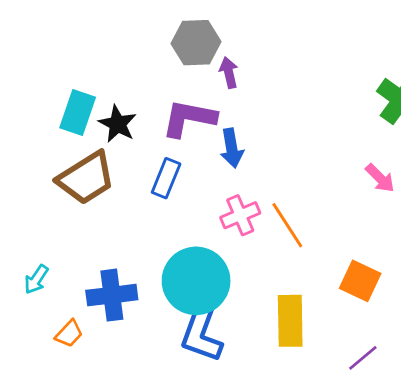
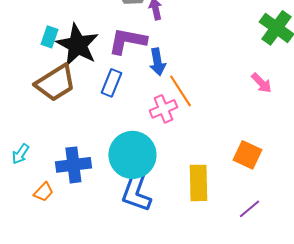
cyan rectangle: (78, 113) -> (49, 37), size x0.7
black star: (118, 124) -> (77, 45), size x1.6
orange line: (287, 225) -> (180, 91), moved

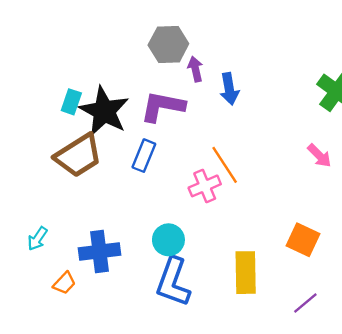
blue arrow: (157, 62) -> (229, 89), moved
cyan circle: (132, 155) -> (168, 240), size x0.6

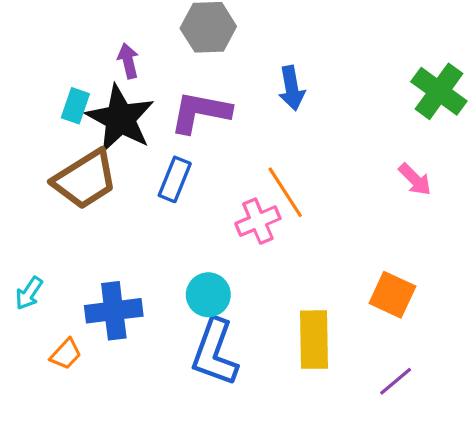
purple arrow: (195, 69) -> (128, 61), moved

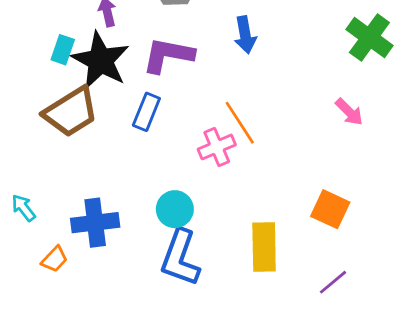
cyan arrow: (29, 293) -> (23, 208), turned 108

